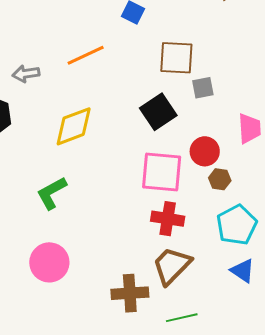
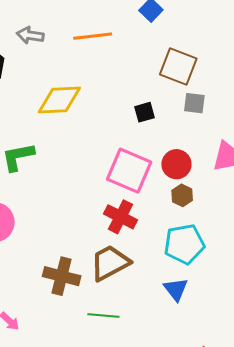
black square: (158, 112) -> (145, 112), size x0.6

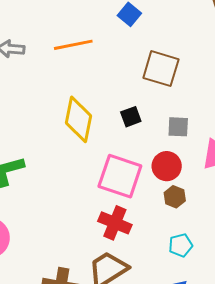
yellow diamond: (59, 100) -> (78, 119), moved, turned -72
gray square: (194, 103) -> (178, 127), moved
cyan pentagon: (184, 244) -> (181, 245), size x0.6

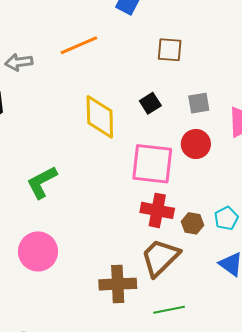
brown square: (161, 69) -> (170, 50), size x0.7
brown hexagon: (175, 197) -> (193, 223), moved

